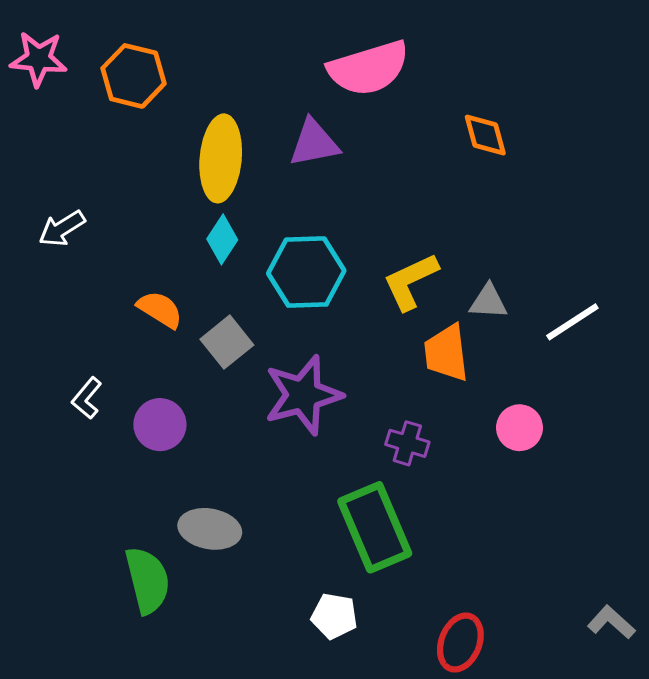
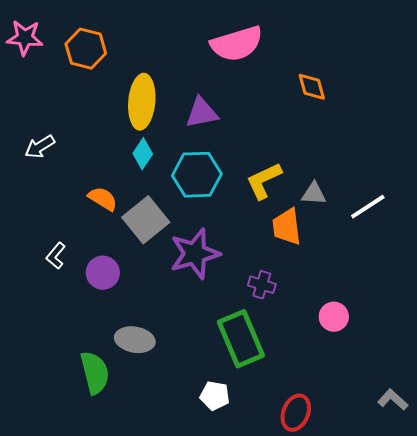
purple triangle: (314, 143) -> (202, 113), moved
gray square: (227, 342) -> (146, 220), size x1.4
pink circle: (519, 428) -> (334, 317), moved

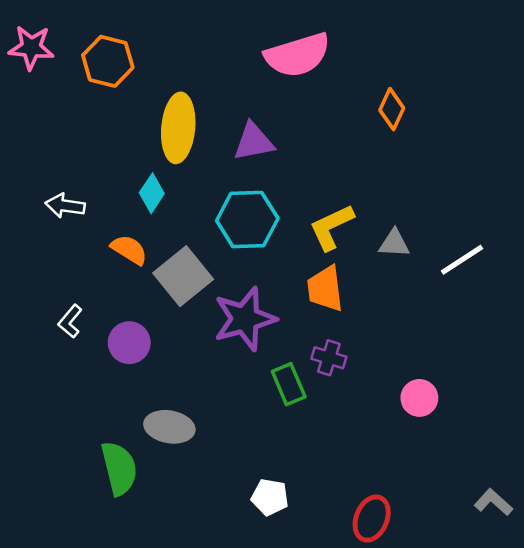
orange diamond: (312, 87) -> (392, 109), turned 40
white arrow: (40, 147) -> (65, 206), moved, turned 40
cyan diamond: (143, 154) -> (152, 193), moved
orange trapezoid: (287, 227) -> (325, 289), moved
green rectangle: (241, 339) -> (289, 384), moved, size x0.6

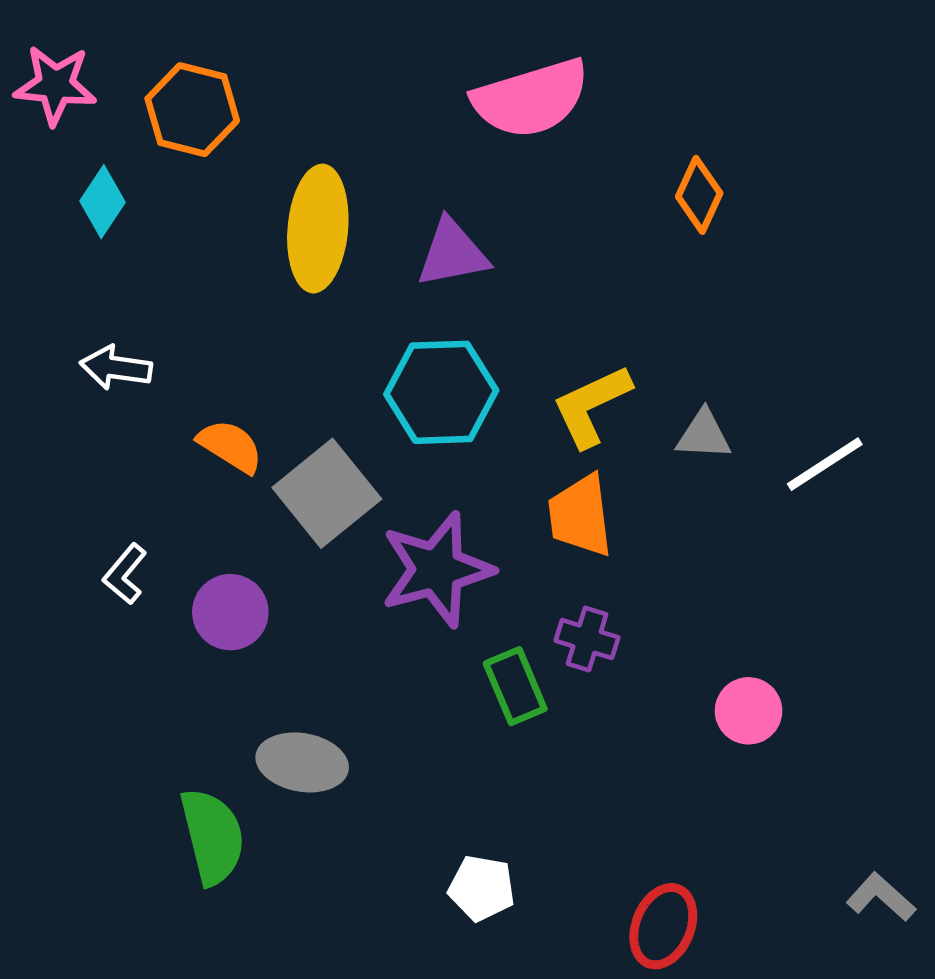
cyan diamond: (152, 193) -> (102, 202), moved

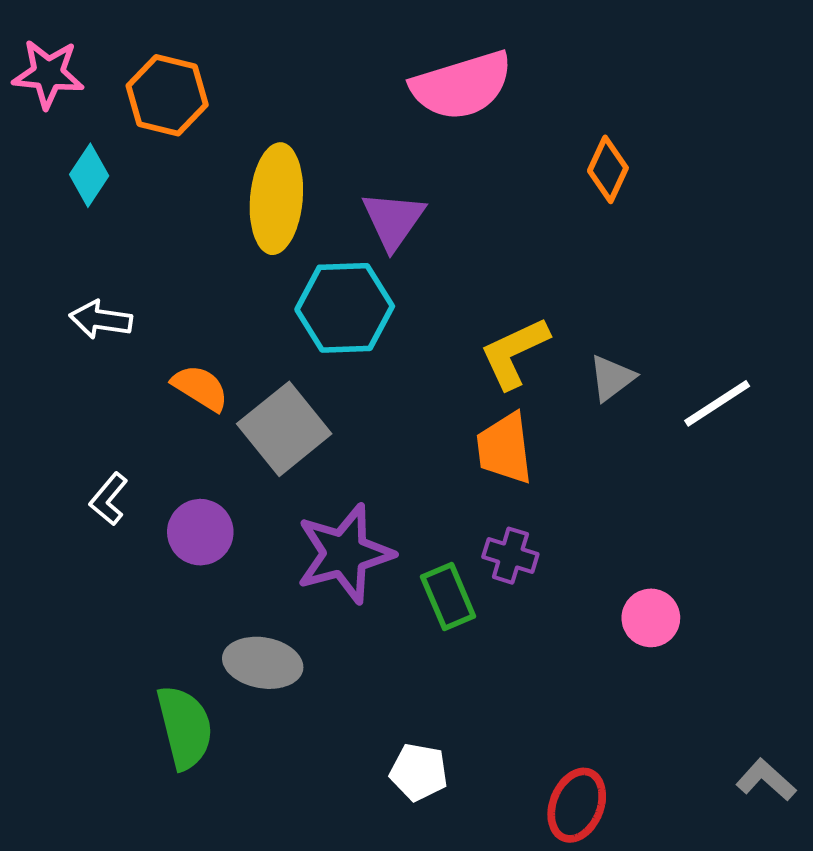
purple triangle: (452, 253) -> (393, 220), turned -44
cyan hexagon: (441, 392) -> (345, 308), moved
gray triangle: (704, 435) -> (612, 378), turned -40
purple star: (437, 570) -> (345, 554), moved

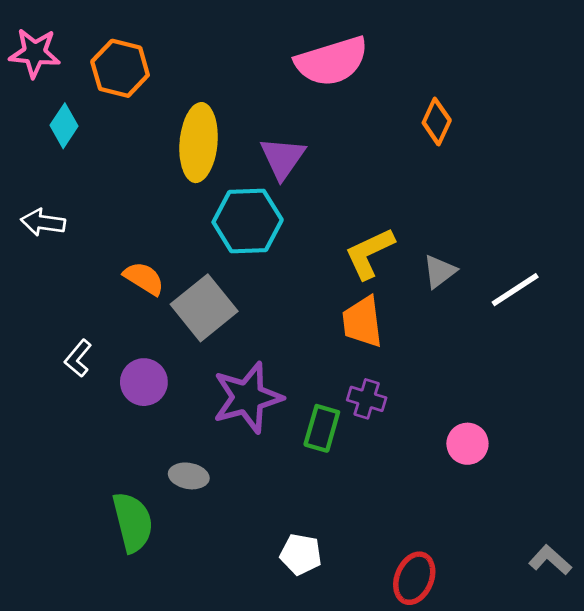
white arrow: (101, 320) -> (43, 222), moved
green rectangle: (448, 596) -> (322, 428), turned 39
gray ellipse: (263, 663) -> (189, 476), size x0.7

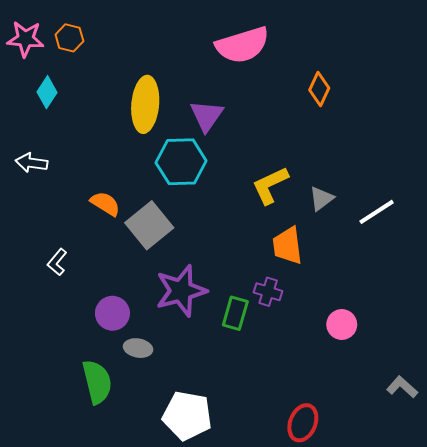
orange hexagon: (120, 68) -> (69, 38), moved, size x0.7
orange trapezoid: (362, 322) -> (287, 246), moved
purple circle: (144, 382) -> (112, 313), moved
white pentagon: (301, 554) -> (187, 416), moved, size x1.6
gray L-shape: (550, 560) -> (402, 387), moved

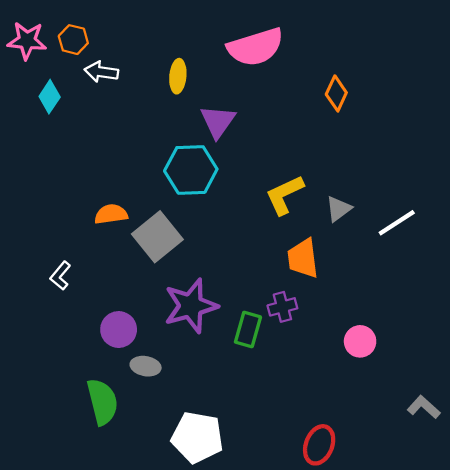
yellow ellipse: (145, 104) -> (178, 76), moved, size x0.6
white arrow: (32, 163) -> (101, 72), moved
orange semicircle: (105, 204) -> (111, 214), turned -40
purple cross: (268, 292) -> (282, 307), turned -32

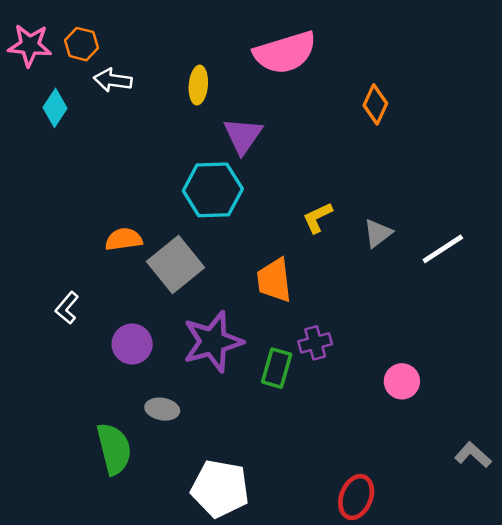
yellow L-shape: (285, 195) -> (318, 218), size x0.7
orange trapezoid: (303, 258) -> (274, 280), moved
purple circle: (119, 330) -> (132, 344), moved

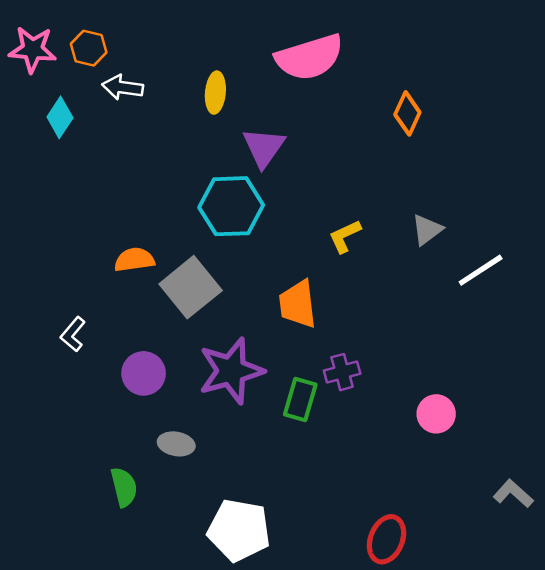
gray triangle: (378, 233) -> (427, 230), moved
green semicircle: (114, 449) -> (124, 487), size x0.7

